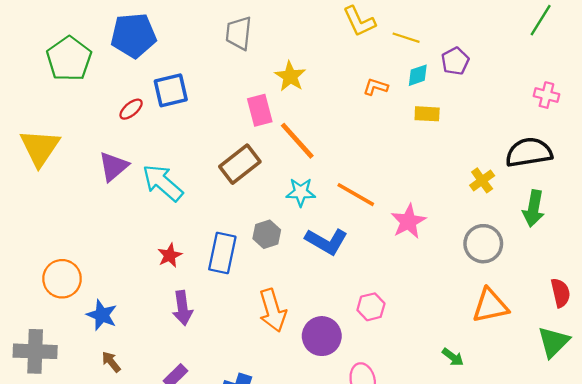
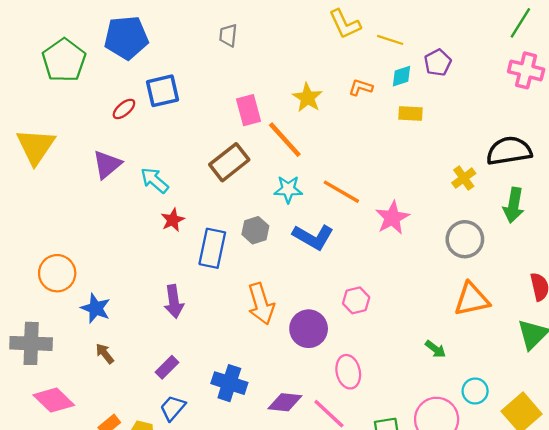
gray trapezoid: (239, 33) -> (228, 35), size x0.7
yellow star: (290, 76) -> (307, 98), moved
pink cross: (546, 95) -> (526, 70), moved, size x1.4
cyan arrow: (163, 183) -> (155, 180), size x0.7
red star: (170, 255) -> (173, 220), moved

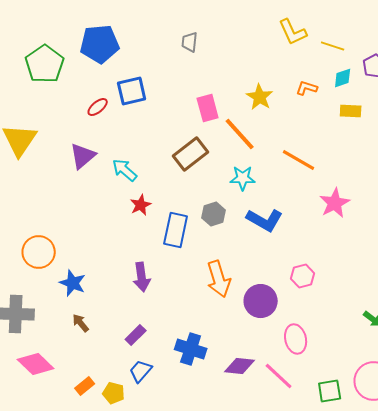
orange line: (341, 192) -> (299, 160), moved

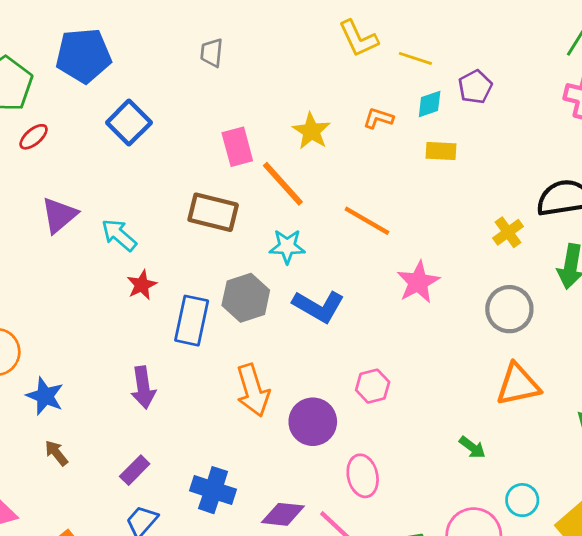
blue square: (132, 91) -> (129, 123), turned -32
red ellipse: (98, 107) -> (34, 137), moved
brown rectangle: (191, 154) -> (213, 212), turned 52
gray hexagon: (214, 214) -> (246, 298), size x1.4

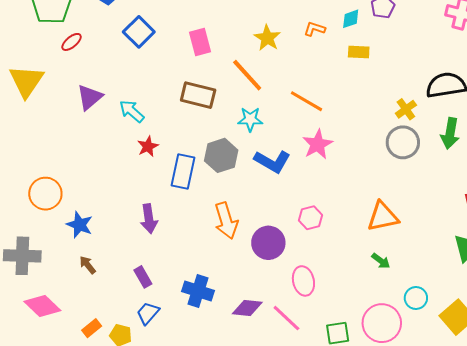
pink rectangle: (237, 147) -> (200, 42), moved
pink star: (418, 282) -> (318, 144), moved
gray circle: (509, 309) -> (403, 142), moved
orange triangle: (518, 385) -> (383, 217), moved
purple rectangle: (135, 470) -> (143, 277), turned -75

